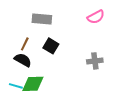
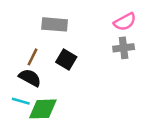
gray cross: (95, 61) -> (124, 48), moved
cyan line: (16, 86) -> (21, 101), moved

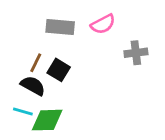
pink semicircle: (125, 22) -> (103, 24), moved
black square: (66, 60) -> (59, 70), moved

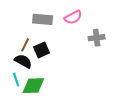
black square: (59, 70) -> (42, 50), turned 35
cyan line: (23, 111) -> (16, 80), turned 56

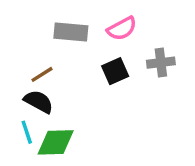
brown line: (25, 45) -> (42, 74), turned 32
black square: (42, 50) -> (115, 71), moved

